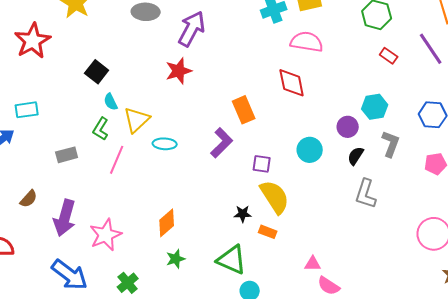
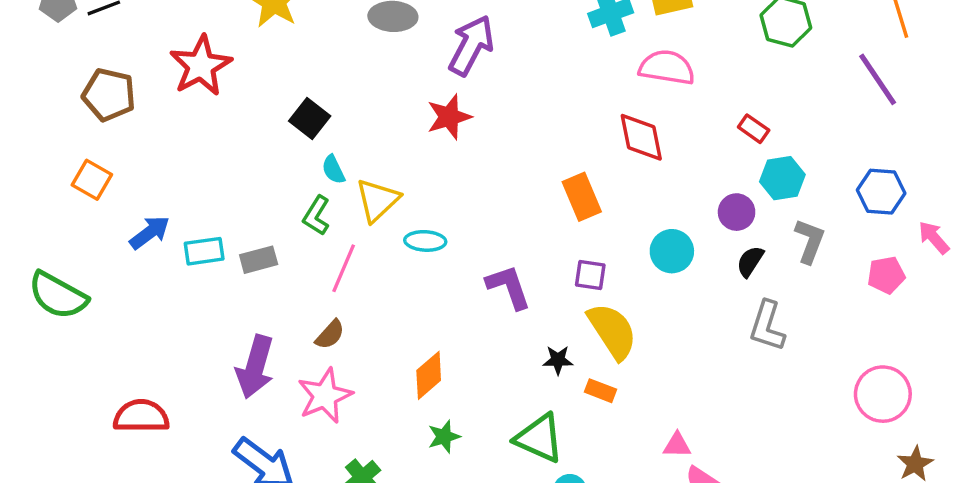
red rectangle: (389, 56) -> (754, 129), moved
cyan rectangle: (27, 110) -> (204, 251), moved
orange rectangle: (244, 110) -> (582, 197), moved
purple L-shape: (222, 143) -> (509, 287), moved, turned -64
brown semicircle: (29, 199) -> (330, 335), moved

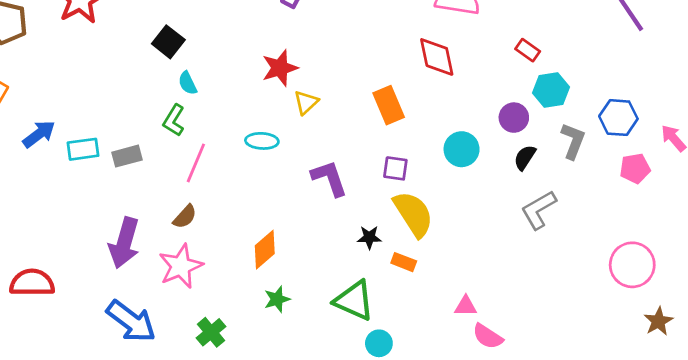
red star: (449, 117) -> (280, 68), moved
blue hexagon: (881, 192) -> (618, 118), moved
yellow triangle: (378, 200) -> (306, 102), moved, size x0.7
gray L-shape: (767, 326) -> (539, 210), turned 42

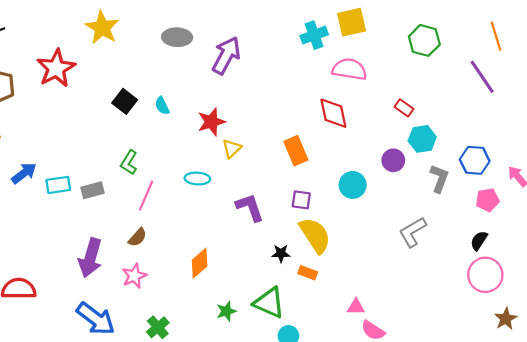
cyan semicircle: (188, 83) -> (162, 106), moved
black semicircle: (525, 157) -> (479, 241), moved
pink star: (181, 266) -> (134, 276), size x0.7
green star: (277, 299) -> (226, 311), moved

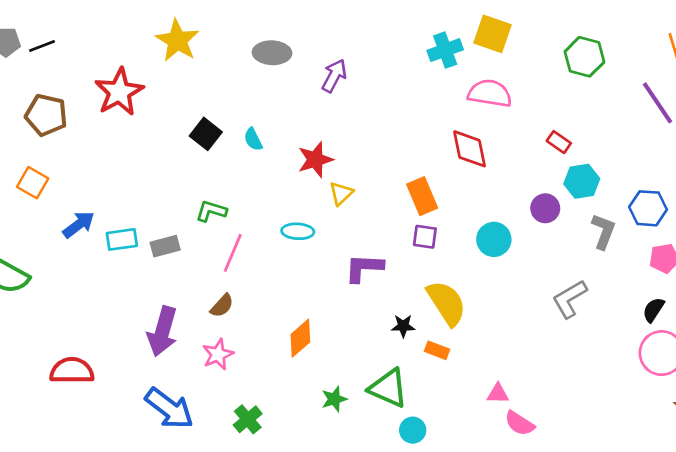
yellow square: (352, 22) -> (492, 34), turned 32
purple arrow: (226, 55) -> (334, 76), size x0.7
green L-shape: (129, 162) -> (211, 211), turned 75
purple square: (301, 200) -> (425, 237), moved
purple L-shape: (250, 207) -> (364, 268), turned -68

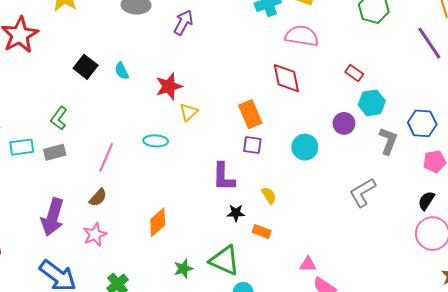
green L-shape: (211, 211) -> (59, 118), moved, turned -70
purple L-shape: (364, 268) -> (224, 177), moved, turned -92
yellow semicircle: (447, 303) -> (269, 195), size x0.5

